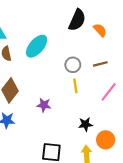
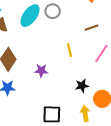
gray circle: (73, 65) -> (53, 11), moved

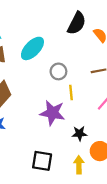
gray circle: (53, 11) -> (58, 71), moved
purple star: (41, 71) -> (52, 113), moved, size x1.6

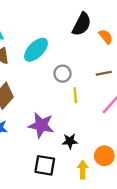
purple star: (52, 113) -> (41, 125), moved
black star: (80, 134) -> (70, 141), moved

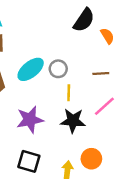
cyan ellipse: (36, 50) -> (31, 69), moved
purple star: (41, 125) -> (30, 120), turned -30
black star: (70, 141) -> (73, 121), moved, size x1.5

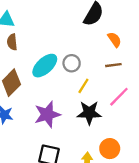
orange semicircle: (107, 36) -> (114, 40), moved
yellow line: (69, 93) -> (83, 86), turned 35

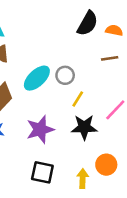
orange semicircle: (114, 40) -> (114, 30), moved, turned -42
brown line: (113, 65) -> (110, 58), moved

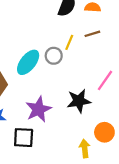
yellow line: (78, 99) -> (69, 42), moved
black square: (42, 172) -> (24, 138), moved

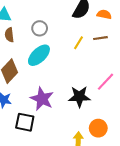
gray circle: (54, 56) -> (40, 28), moved
purple star: (38, 109) -> (42, 99), turned -30

